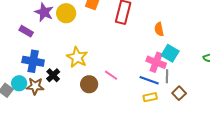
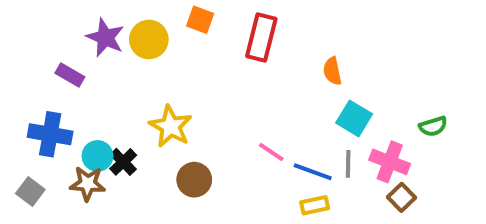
blue cross: (33, 61) -> (50, 134), moved
pink cross: (156, 62) -> (390, 162), moved
pink line: (111, 75) -> (271, 152), moved
cyan circle: (19, 83) -> (97, 156), moved
brown square: (179, 93) -> (402, 197), moved

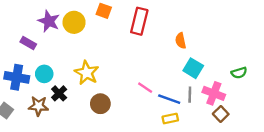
cyan circle: (97, 156) -> (44, 74), moved

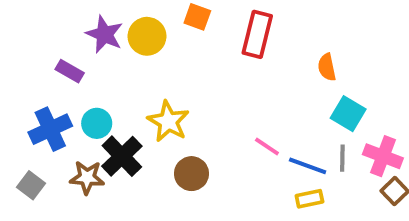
blue cross: (17, 77) -> (50, 129), turned -35
black cross: (59, 93) -> (122, 156), size x1.5

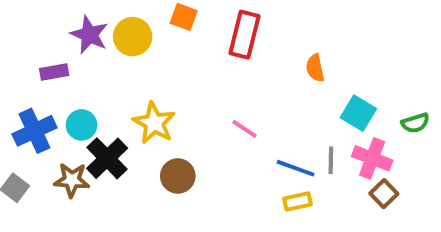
purple rectangle: (70, 71) -> (54, 72), turned -40
cyan square: (348, 114) -> (358, 113), moved
pink line: (267, 147) -> (245, 129), moved

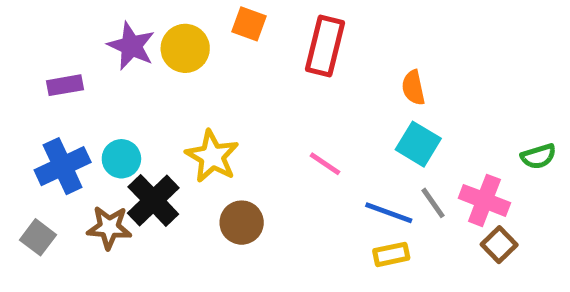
purple rectangle: (54, 72) -> (65, 85), moved
cyan square: (358, 113) -> (418, 144), moved
gray line: (331, 160) -> (433, 203), turned -36

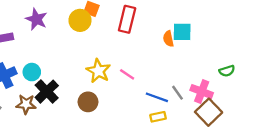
yellow circle: (185, 48) -> (80, 20), moved
cyan square: (418, 144) -> (182, 32), moved, turned -30
yellow star: (212, 156) -> (98, 71), moved
brown square: (499, 245) -> (209, 112), size x1.6

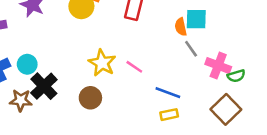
green semicircle: (227, 71) -> (236, 76), moved
pink cross: (202, 92) -> (218, 66), moved
gray line: (178, 93) -> (191, 49), moved

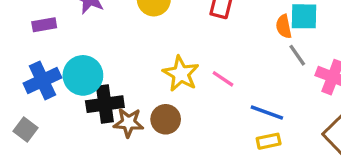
cyan circle: (27, 64) -> (83, 75), size x1.5
black cross: (44, 86) -> (105, 104), turned 36
brown star: (21, 100) -> (129, 123), moved

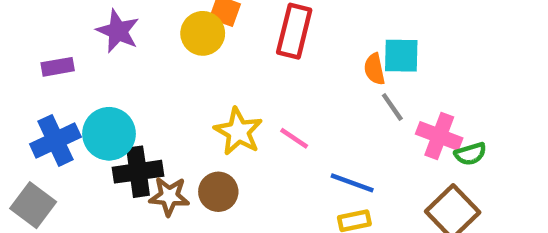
gray square: (26, 129) -> (33, 205), size x1.4

